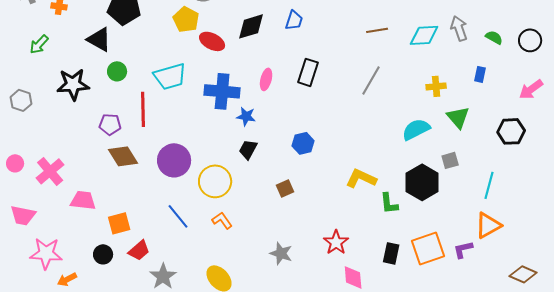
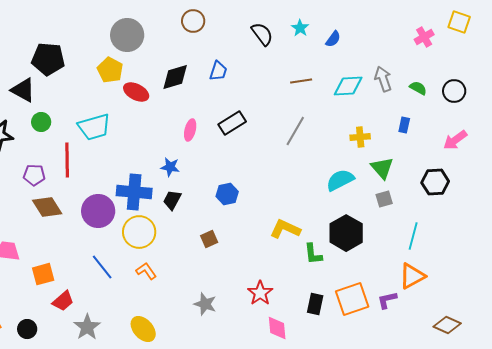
black rectangle: (308, 72) -> (232, 123), turned 40
blue cross: (222, 91) -> (134, 192), moved
gray square: (450, 160) -> (384, 199), moved
black circle: (103, 254) -> (27, 329), moved

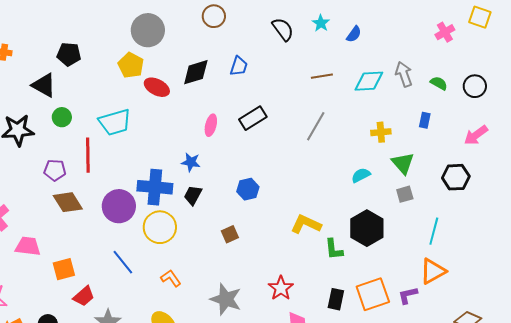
black pentagon: (48, 59) -> (69, 54), size x0.7
cyan semicircle: (340, 180) -> (361, 175), size x0.7
orange L-shape: (146, 271) -> (171, 278), moved
gray star: (205, 304) -> (226, 299), size x1.4

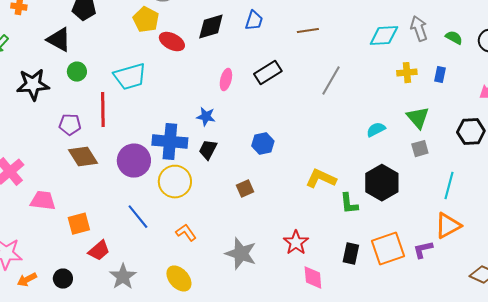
brown line: (322, 76) -> (308, 31), moved
yellow cross: (381, 132) -> (407, 73), moved

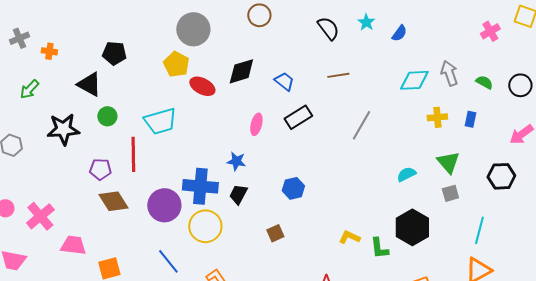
blue trapezoid: (254, 21) -> (284, 81), moved, turned -70
yellow L-shape: (321, 179) -> (349, 237), moved, size x0.7

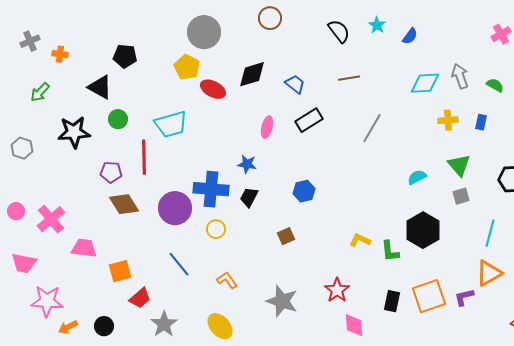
yellow circle: (205, 226) -> (216, 229), size x0.6

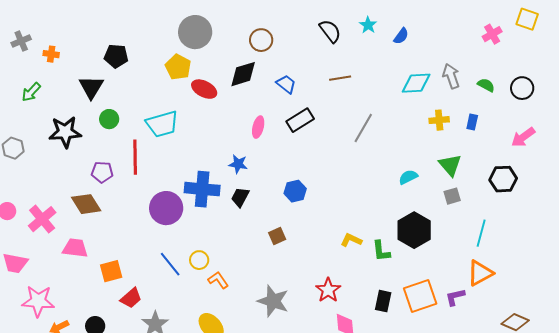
brown circle: (270, 18) -> (261, 40), moved
black triangle: (100, 87) -> (91, 87), turned 32
brown diamond: (124, 204) -> (86, 204), moved
yellow circle: (216, 229) -> (199, 260), moved

